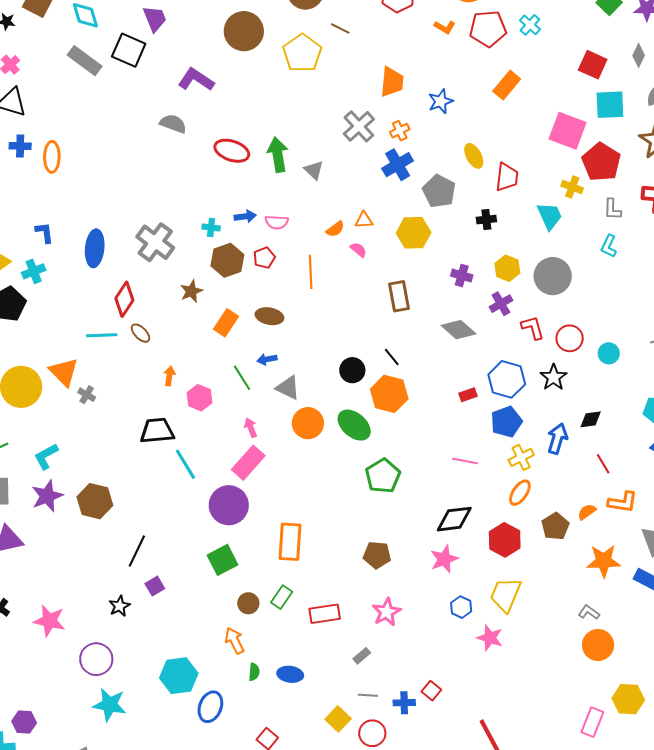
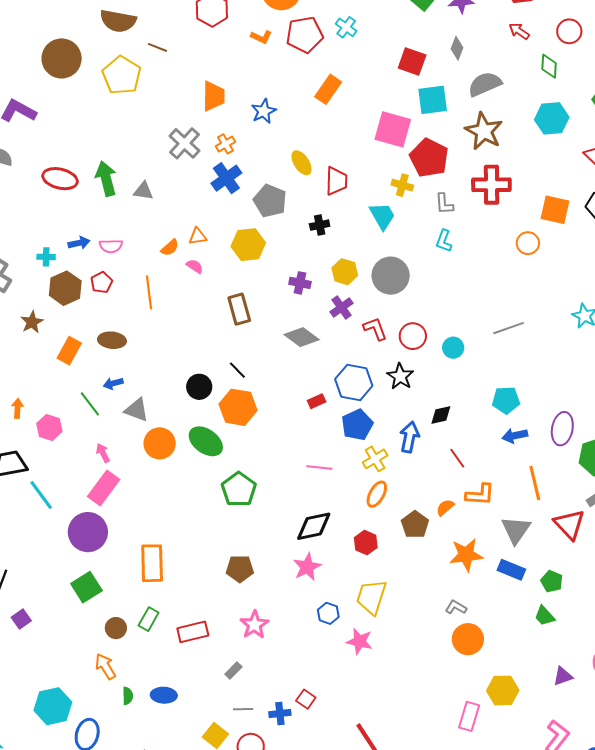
gray triangle: (314, 170) -> (143, 191), turned -30
red hexagon: (505, 540) -> (366, 543), size x0.7

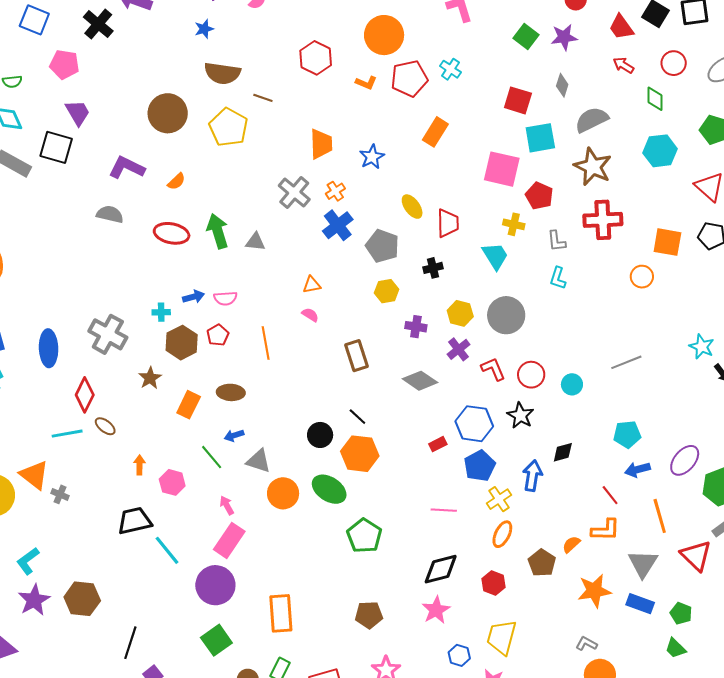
red pentagon: (429, 158) -> (539, 196), size x0.7
yellow hexagon: (248, 245) -> (387, 291), moved, size x0.7
orange semicircle: (170, 248) -> (176, 181), moved
purple ellipse: (562, 429) -> (685, 460), turned 32
red line: (457, 458) -> (610, 495), moved

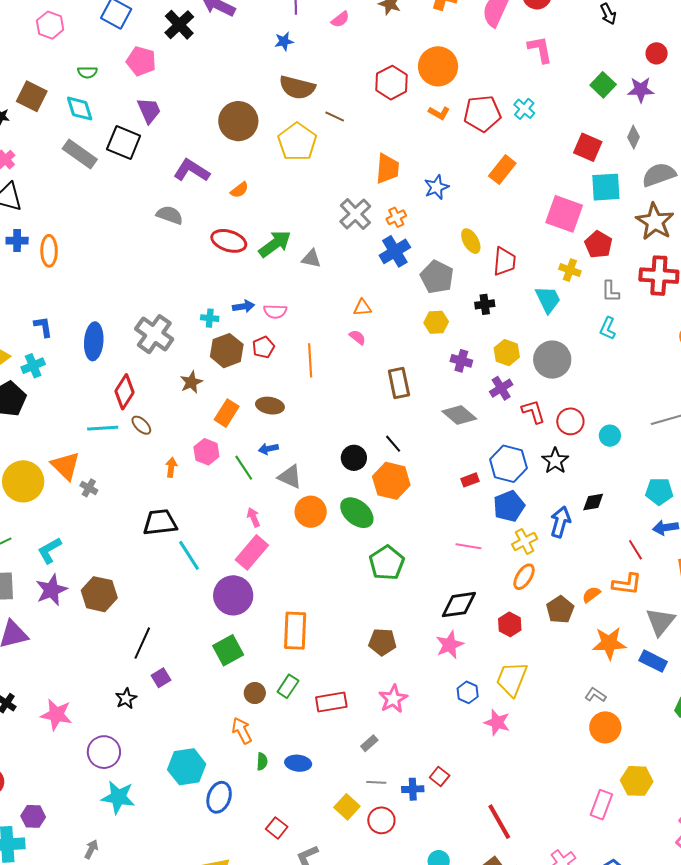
orange circle: (384, 35) -> (438, 66), moved
green arrow: (218, 231) -> (275, 244), turned 64
pink hexagon: (172, 482) -> (206, 452), moved

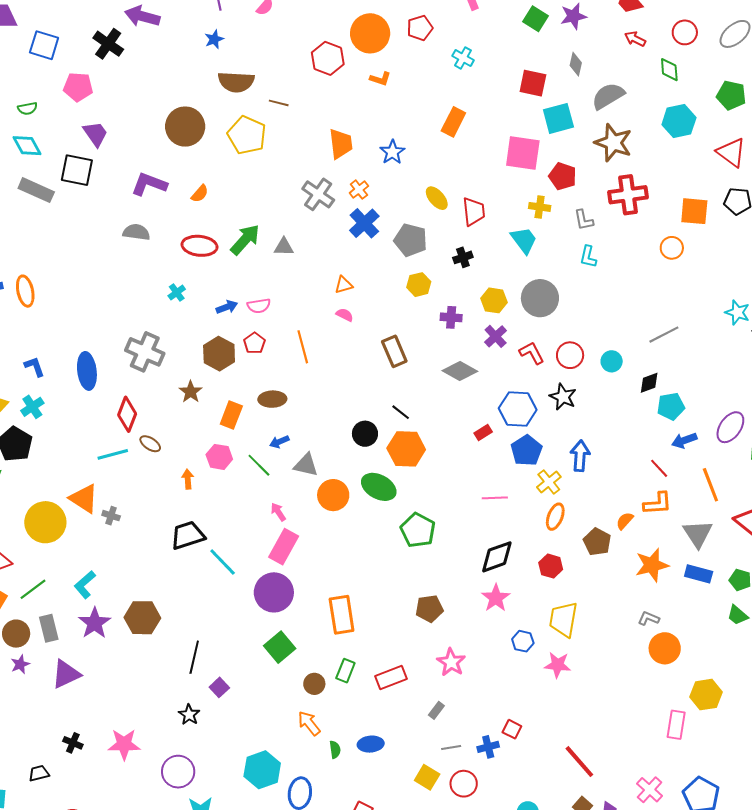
red pentagon: (482, 113) -> (420, 28), moved, size x0.7
cyan cross: (210, 318) -> (177, 292), moved, turned -30
black diamond: (593, 502) -> (649, 383), moved

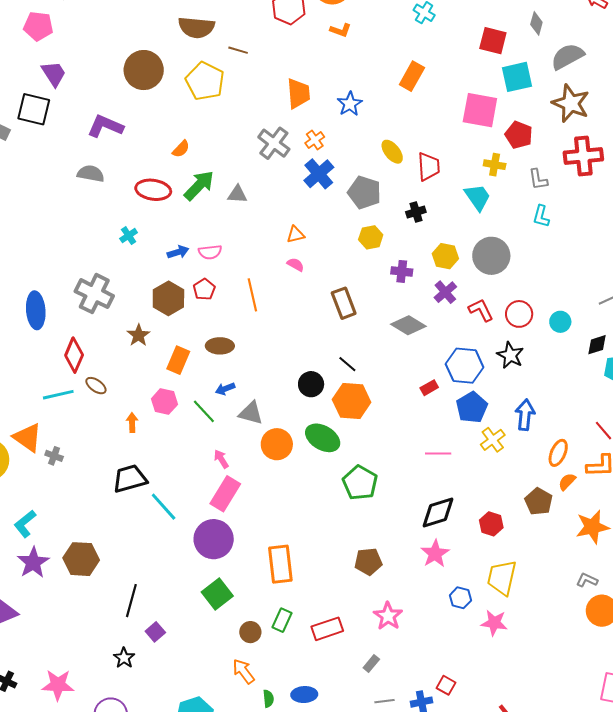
orange semicircle: (200, 194) -> (181, 149), moved
orange ellipse: (555, 517) -> (558, 453), moved

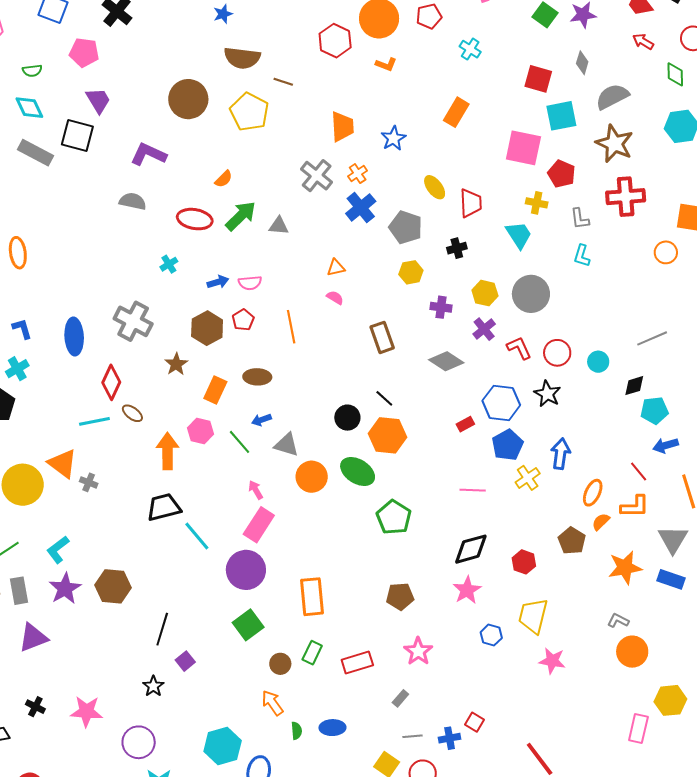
orange arrow: (132, 423) -> (168, 451), size x1.8
pink star: (494, 623) -> (552, 661), moved

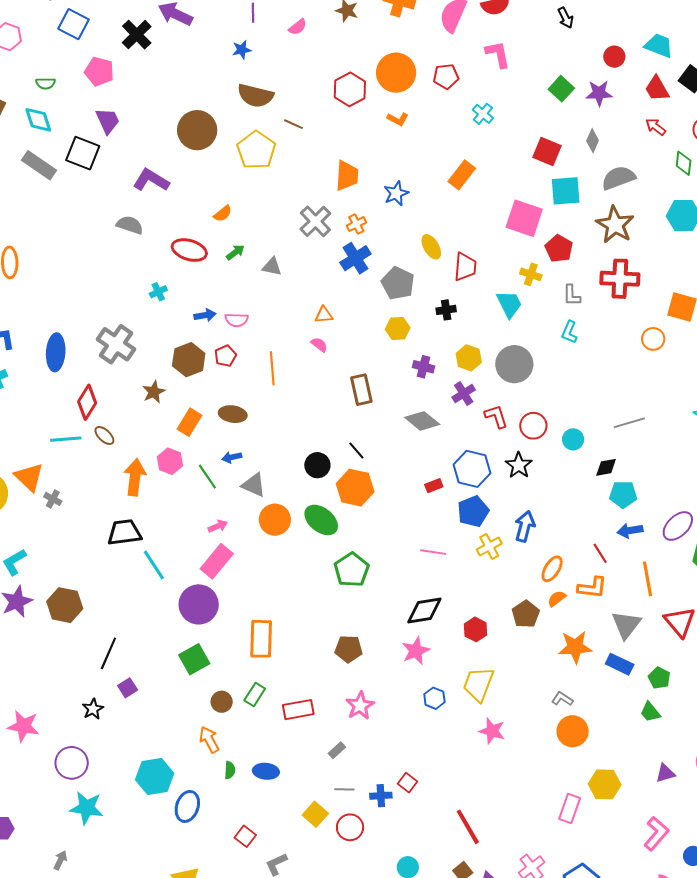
green arrow: (241, 216) -> (235, 252), size x0.6
pink arrow: (256, 490) -> (218, 526), turned 90

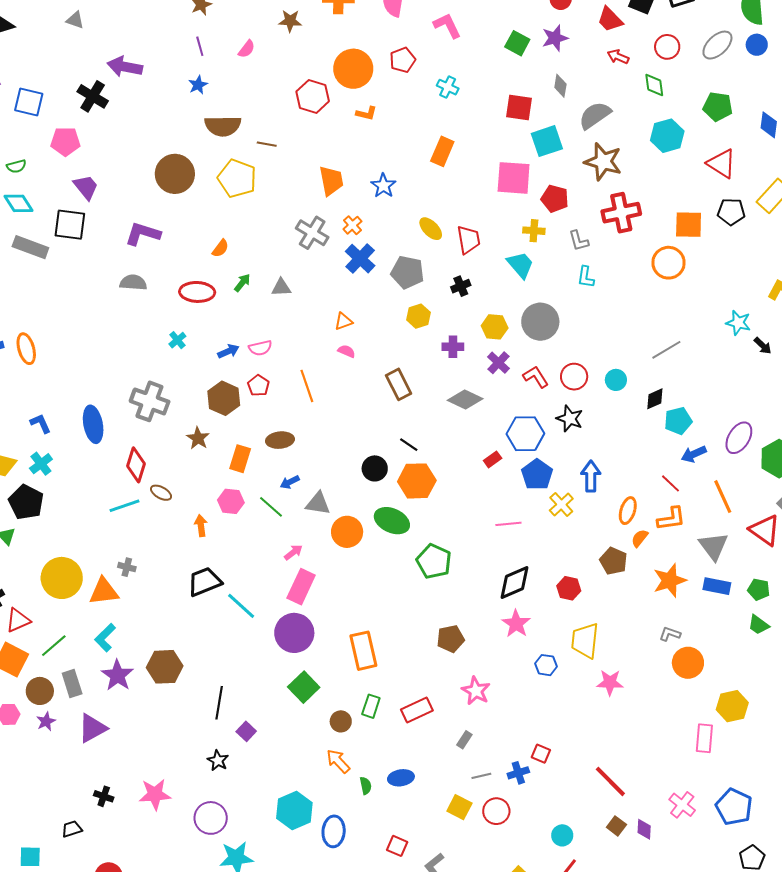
orange circle: (653, 339) -> (668, 263), size x1.4
orange triangle: (29, 477) -> (104, 591), moved, turned -36
orange arrow: (135, 477) -> (201, 526), size x0.6

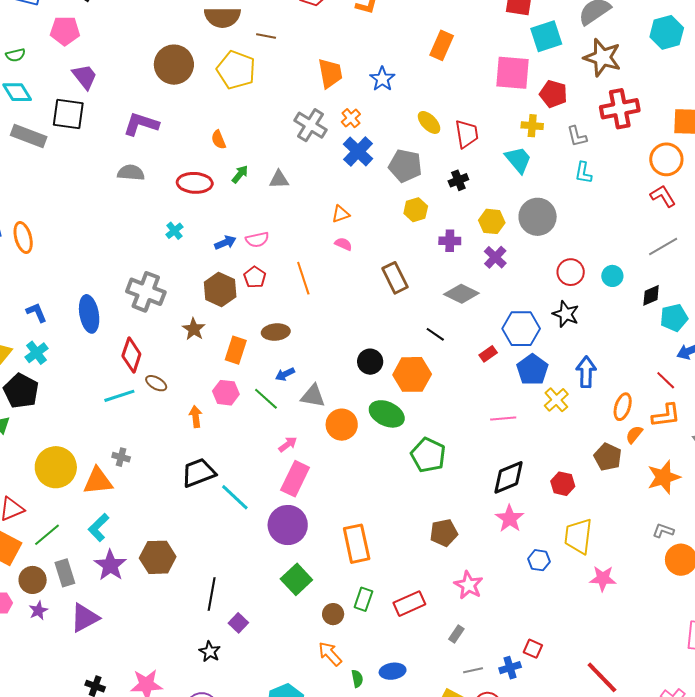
orange semicircle: (220, 248) -> (219, 140), turned 120
red L-shape: (536, 377) -> (663, 196), moved
black line: (409, 445) -> (435, 334), moved

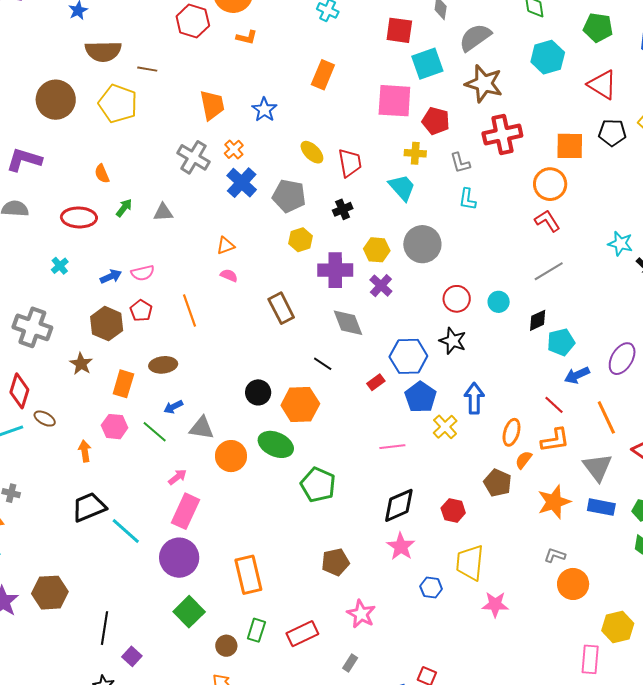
purple cross: (450, 241) -> (335, 270), size x1.6
gray diamond: (461, 294) -> (348, 323), turned 44

